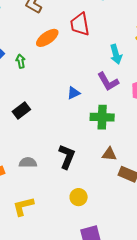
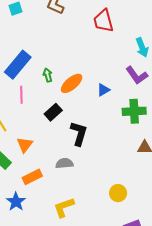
orange ellipse: (47, 38) -> (72, 83), moved
green arrow: (21, 61) -> (48, 75), moved
black L-shape: (67, 157) -> (79, 134), moved

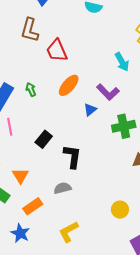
red trapezoid: (103, 21) -> (57, 51), moved
green arrow: (48, 75) -> (31, 90), moved
purple L-shape: (137, 75) -> (108, 92), moved
orange ellipse: (72, 83) -> (69, 85), moved

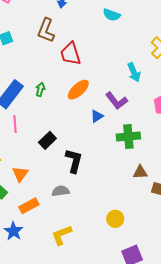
green arrow: (31, 90) -> (40, 89), turned 32

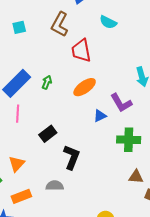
cyan semicircle: (112, 15) -> (108, 22), moved

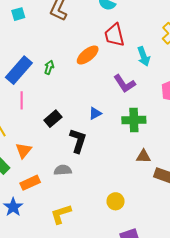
red trapezoid: (81, 51) -> (114, 35), moved
orange ellipse: (85, 87) -> (88, 55), moved
blue triangle: (100, 116) -> (95, 113), moved

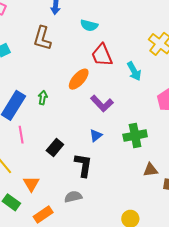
purple L-shape: (124, 84) -> (102, 103), moved

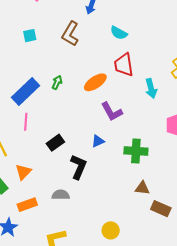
green arrow: (43, 98) -> (57, 82), moved

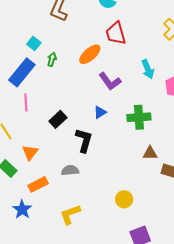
cyan square: (30, 36) -> (34, 43), moved, turned -32
cyan arrow: (151, 88) -> (148, 69), moved

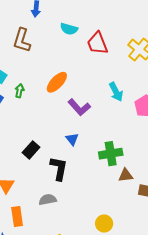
red trapezoid: (116, 33) -> (97, 43), moved
blue triangle: (100, 112) -> (72, 139), turned -32
green cross: (139, 117) -> (111, 154), moved
orange rectangle: (38, 184) -> (17, 217), turned -66

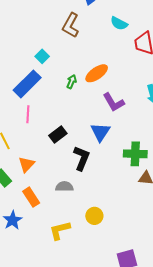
green arrow: (19, 91) -> (72, 82), moved
blue triangle: (72, 139) -> (100, 132), size x1.5
orange rectangle: (17, 217) -> (31, 197), turned -36
yellow circle: (104, 224) -> (94, 216), moved

